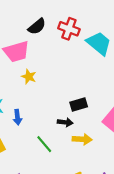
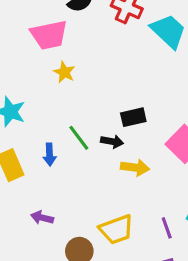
blue arrow: (17, 117) -> (50, 154), moved
green line: (44, 144) -> (79, 138), moved

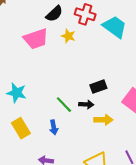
yellow star: (64, 72) -> (68, 36), moved
blue arrow: (50, 154) -> (54, 127), moved

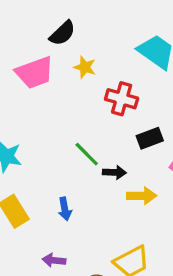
red cross: (85, 14) -> (122, 99), moved
black rectangle: (98, 87) -> (150, 138), moved
green line: (64, 105) -> (87, 154), moved

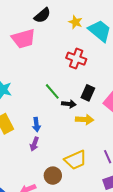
yellow star: (85, 67) -> (75, 22), moved
black rectangle: (150, 138) -> (88, 93), moved, turned -49
purple arrow: (54, 260) -> (34, 144), moved, turned -80

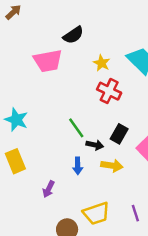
yellow star: (75, 22) -> (102, 63), moved
blue arrow: (36, 125) -> (78, 166), moved

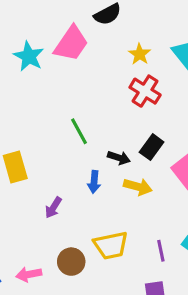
pink trapezoid: (48, 61) -> (71, 44), turned -52
cyan star: (16, 120) -> (29, 56), moved
green line: (76, 128) -> (79, 131), moved

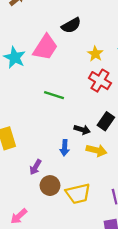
green line: (79, 131) -> (54, 95), moved, turned -42
brown circle: (71, 262) -> (50, 186), moved
pink arrow: (29, 274) -> (19, 216), turned -30

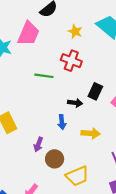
red cross: (100, 81) -> (71, 61), moved
yellow arrow: (97, 150) -> (91, 133), moved
yellow trapezoid: (78, 194) -> (77, 176), moved

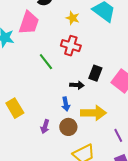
green line: (44, 76) -> (46, 62), turned 48
yellow arrow: (91, 133) -> (93, 113), size x1.4
brown circle: (55, 159) -> (68, 127), moved

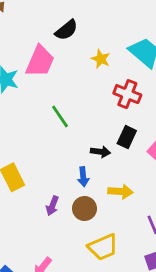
red cross: (71, 46) -> (127, 94), moved
yellow arrow: (93, 113) -> (120, 192), size x0.7

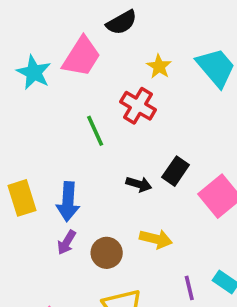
red cross: (127, 94) -> (138, 106), moved
blue arrow: (83, 177) -> (68, 202), moved, size x1.5

